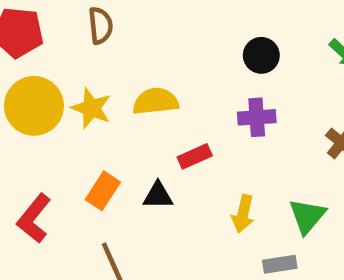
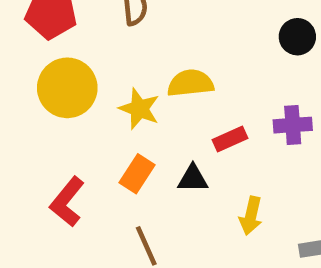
yellow star: (91, 108) -> (139, 109), moved
purple cross: (257, 117) -> (293, 125), moved
yellow arrow: (243, 214) -> (251, 216), moved

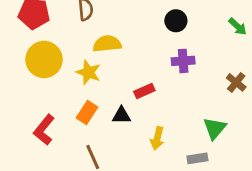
black circle: (297, 37) -> (176, 21), moved
yellow semicircle: (190, 83) -> (107, 44), moved
purple cross: (293, 125) -> (183, 61), moved

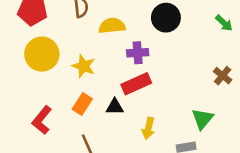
black circle: (176, 21) -> (166, 18), size x1.4
yellow semicircle: (107, 44) -> (112, 26), moved
purple cross: (183, 61) -> (138, 53), moved
red rectangle: (144, 91) -> (136, 84), size x1.5

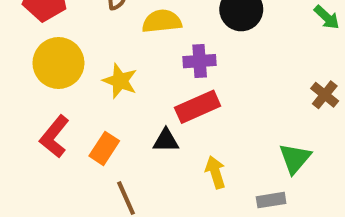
orange rectangle: (82, 104) -> (104, 148), moved
red L-shape: (42, 120) -> (55, 137), moved
yellow arrow: (148, 128) -> (215, 172), turned 150

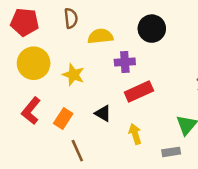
red rectangle: (198, 107) -> (139, 92), moved
black triangle: (166, 140) -> (103, 113), turned 30

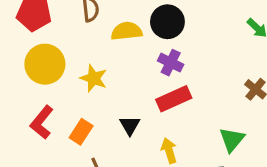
black circle: (152, 29) -> (167, 22), moved
purple cross: (125, 62) -> (171, 63), moved, turned 30
black triangle: (103, 113) -> (130, 125), turned 30

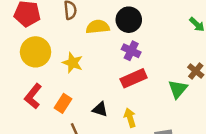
black triangle: (130, 125) -> (100, 109), moved, turned -42
green triangle: (232, 140) -> (178, 89), moved

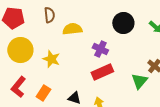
black circle: (129, 20) -> (123, 23), moved

